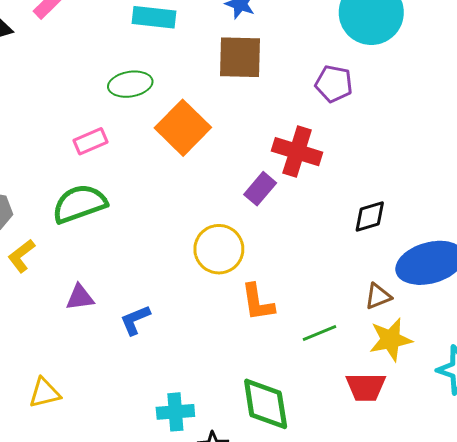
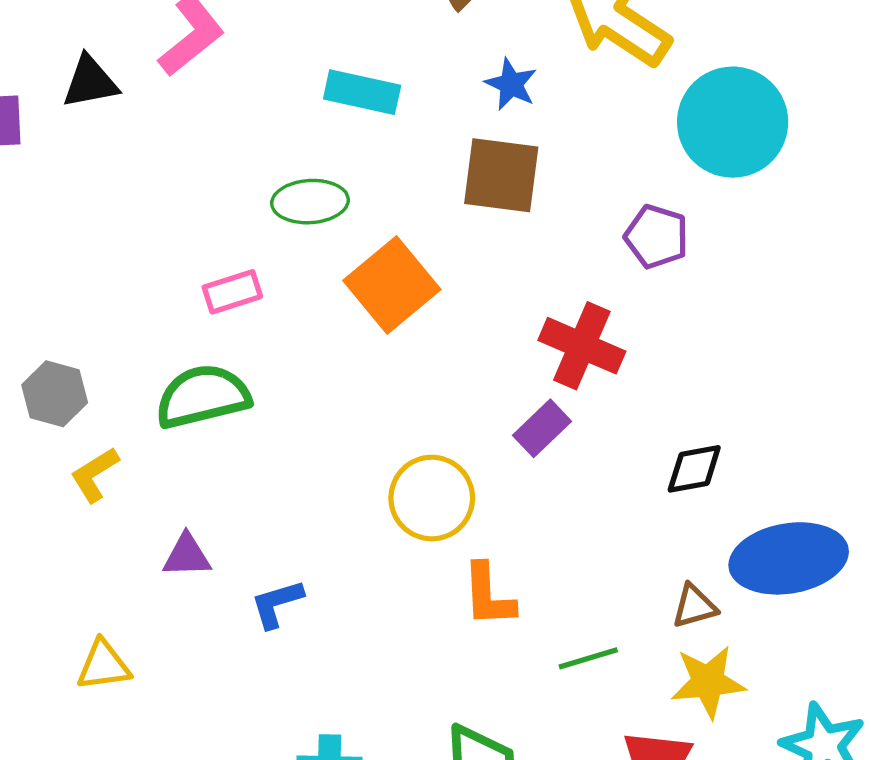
purple rectangle: (260, 189) -> (542, 428), moved
yellow triangle: (45, 393) -> (103, 665), moved

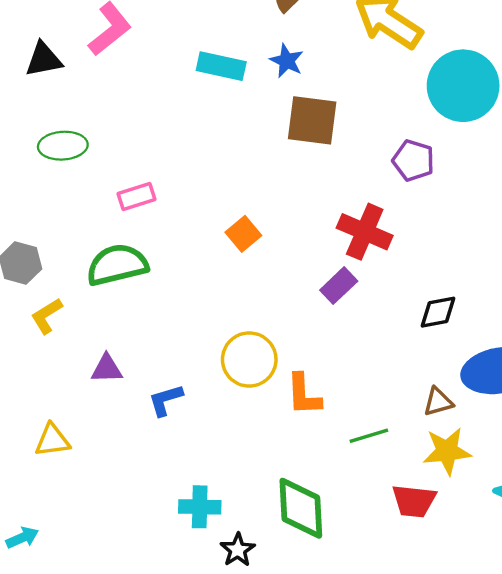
blue star: (511, 84) -> (287, 61), moved
green ellipse: (310, 202) -> (63, 146), moved
orange square: (392, 285) -> (243, 234), moved, size x0.6
yellow circle: (432, 498) -> (249, 359), moved

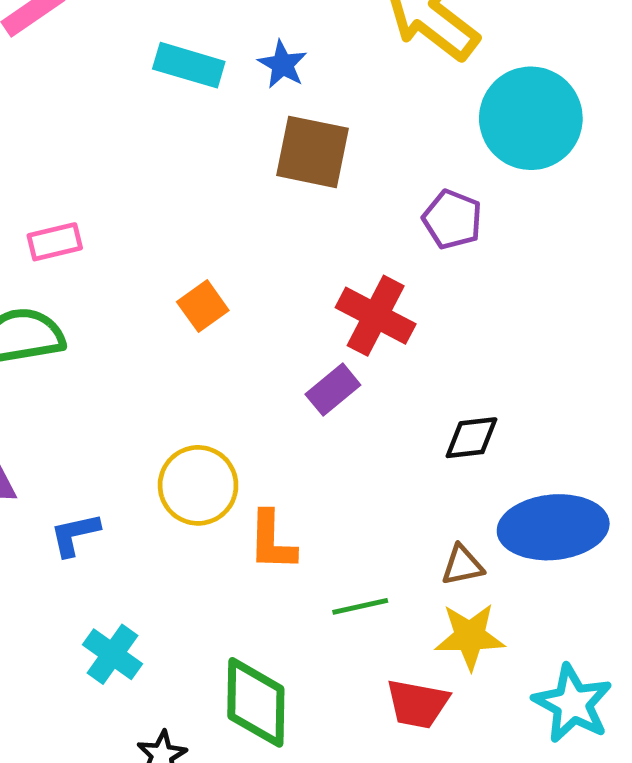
cyan cross: (200, 507) -> (113, 654), moved, turned 30

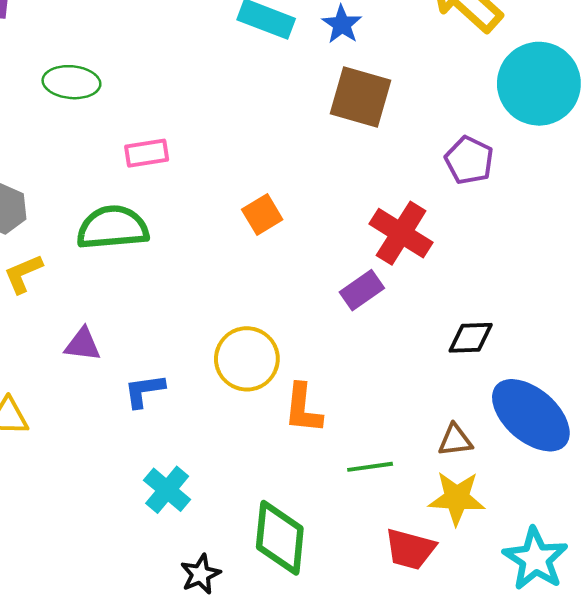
blue ellipse: (553, 527) -> (531, 415), turned 42

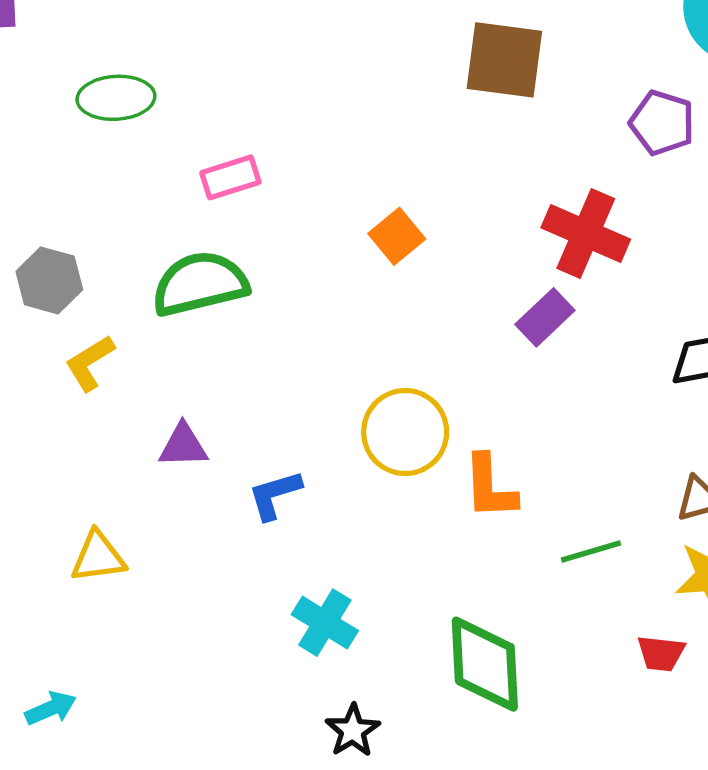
red trapezoid: (410, 549) -> (661, 653), size x0.7
black star: (200, 574) -> (353, 731), moved

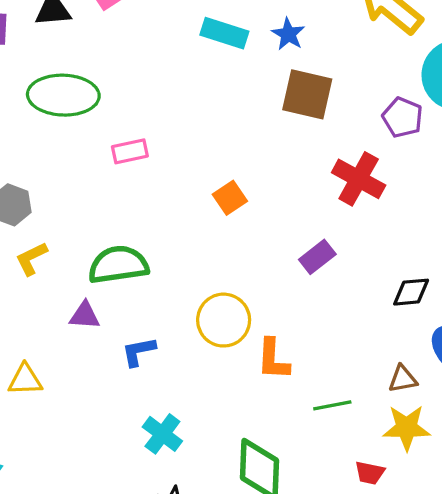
green ellipse: (116, 98) -> (63, 95), size x1.5
purple pentagon: (662, 123) -> (403, 117), moved
red cross: (586, 234) -> (359, 179), moved
green semicircle: (200, 284) -> (118, 265), moved

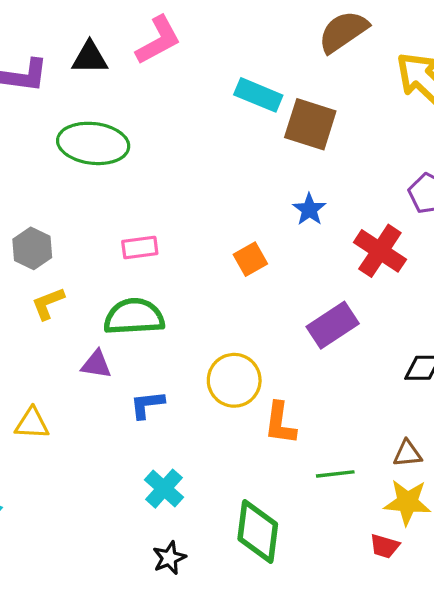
blue star: (288, 34) -> (309, 209), moved
brown square: (307, 94) -> (310, 124), moved
pink rectangle: (130, 151) -> (140, 247), moved
purple rectangle: (317, 257) -> (333, 325), size x1.4
red trapezoid: (370, 473) -> (385, 546), moved

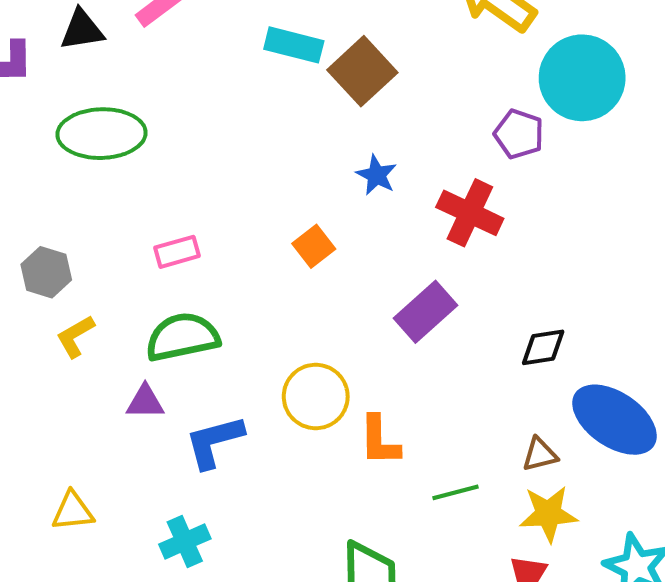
brown square: (310, 124) -> (362, 71), turned 38
blue L-shape: (147, 405) -> (214, 442), size x1.4
yellow triangle: (32, 423) -> (73, 511), moved
cyan cross: (164, 489) -> (185, 542), moved, turned 33

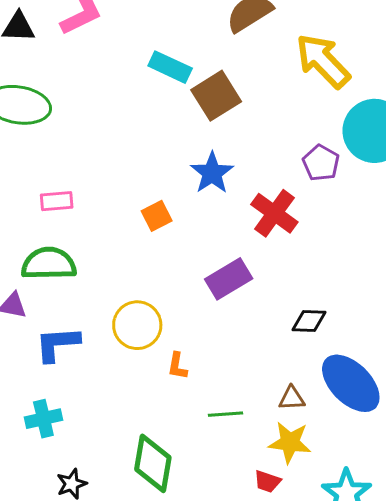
blue star: (376, 175) -> (212, 173), size x1.4
orange L-shape: (379, 441) -> (177, 366), size x0.7
cyan cross: (185, 542) -> (43, 419), moved

